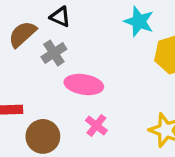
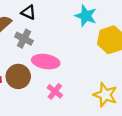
gray cross: (54, 53) -> (24, 39), turned -30
brown circle: (43, 136) -> (18, 76), moved

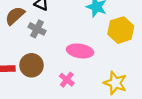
pink ellipse: (46, 62) -> (80, 51), moved

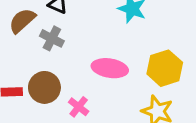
yellow hexagon: (121, 30) -> (165, 68), moved
pink cross: (67, 80) -> (79, 107), moved

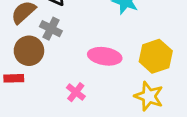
brown circle: (44, 87) -> (29, 51), moved

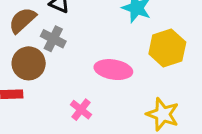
yellow hexagon: (156, 56) -> (167, 48), moved

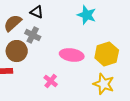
yellow hexagon: (167, 48) -> (107, 54), moved

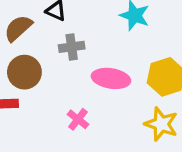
gray cross: (33, 35) -> (72, 47), moved, turned -35

